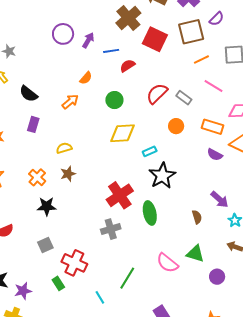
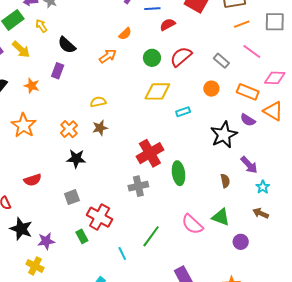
red semicircle: (157, 94) -> (181, 57), moved
purple rectangle: (33, 124) -> (58, 71), moved
black star: (162, 176) -> (224, 135), moved

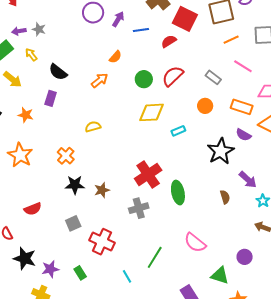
red semicircle: (168, 25) -> (169, 41), moved
brown star: (100, 128) -> (102, 190), moved
green triangle: (221, 217) -> (220, 275), moved
green rectangle: (82, 236) -> (80, 273), moved

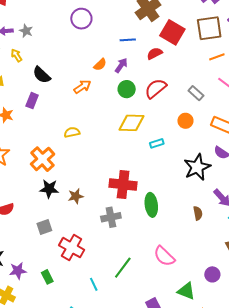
purple arrow: (118, 19) -> (121, 65), moved
orange cross: (66, 156) -> (42, 159), size x1.4
red cross: (148, 174) -> (123, 184), turned 36

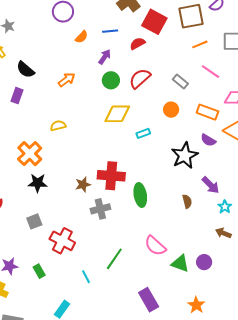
orange semicircle: (100, 65) -> (82, 37), moved
brown star: (76, 196) -> (83, 185), moved
green triangle: (186, 291) -> (180, 263), moved

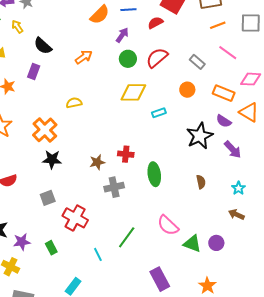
orange semicircle: (82, 37) -> (100, 15), size x1.5
red cross: (111, 176) -> (126, 154), size x0.6
purple arrow: (211, 185) -> (233, 150), moved

